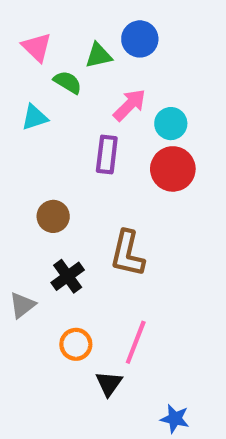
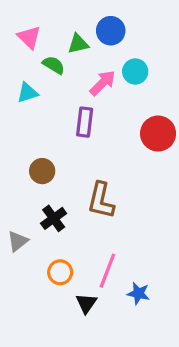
cyan circle: (171, 124) -> (135, 71), moved
red circle: (173, 169) -> (158, 134), moved
blue star: (175, 419) -> (138, 293), moved

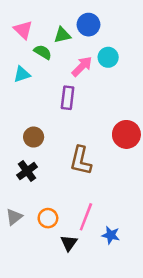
red circle: (158, 134) -> (126, 134), moved
black cross: (54, 218) -> (27, 171), moved
gray triangle: (18, 241) -> (14, 217), moved

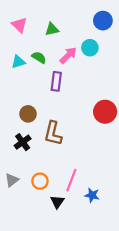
blue circle: (88, 25) -> (103, 21), moved
green semicircle: (43, 52) -> (39, 57), moved
brown L-shape: (81, 161) -> (53, 133), moved

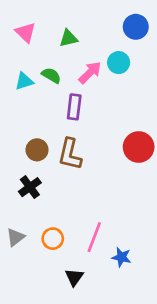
brown L-shape: (53, 133) -> (70, 154), moved
black triangle: (57, 202) -> (74, 277), moved

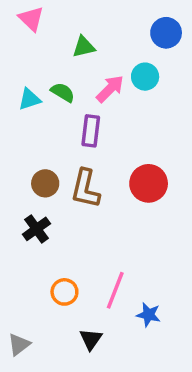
pink triangle: (26, 33) -> (31, 19), moved
red circle: (139, 147) -> (149, 183), moved
gray triangle: (16, 237) -> (19, 344), moved

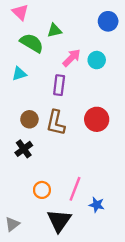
cyan circle: (145, 77) -> (97, 60), moved
green semicircle: (63, 92) -> (32, 43), moved, size x1.5
cyan triangle: (29, 99) -> (19, 74), moved
black triangle: (91, 339) -> (59, 221), size x1.6

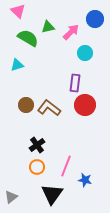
pink arrow: (72, 58) -> (71, 32), moved
purple rectangle: (59, 85) -> (75, 83), moved
brown L-shape: (56, 123) -> (49, 108), turned 115
black cross: (24, 149) -> (37, 145), moved

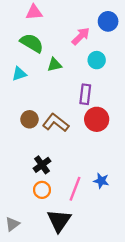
pink triangle: (18, 11) -> (34, 12), moved, turned -49
green triangle: (48, 27) -> (55, 65), moved
blue star: (85, 180) -> (101, 181), moved

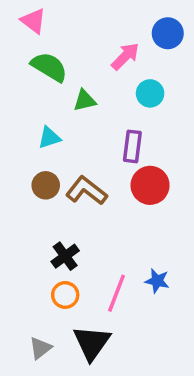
pink triangle: (34, 12) -> (33, 21), moved, turned 42
cyan triangle: (19, 74) -> (49, 138), moved
gray triangle: (12, 224) -> (40, 348), moved

